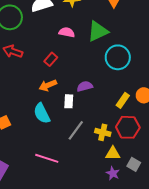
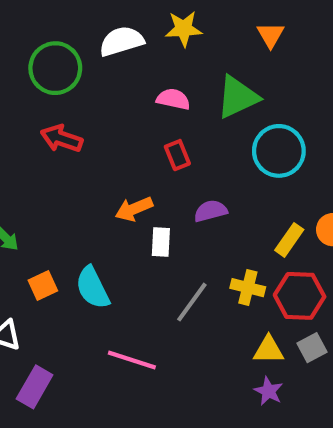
red rectangle: (51, 59) -> (177, 155), moved, turned -64
white rectangle: (69, 101) -> (161, 242), moved
cyan semicircle: (42, 113) -> (93, 288), moved
yellow cross: (103, 132) -> (248, 288), moved
gray square: (134, 164) -> (312, 348), moved, turned 32

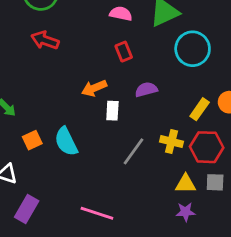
gray square: (312, 348) -> (215, 182), turned 30
pink line: (132, 360) -> (97, 213), moved
purple star: (269, 391) -> (186, 212), turned -30

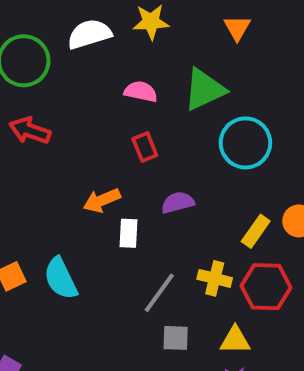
gray square: (215, 182) -> (176, 338), moved

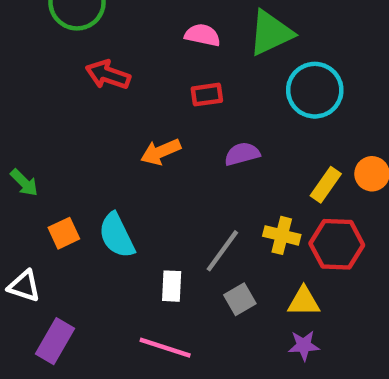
red arrow: (30, 131) -> (108, 75), moved
red rectangle: (145, 147) -> (207, 95), turned -76
white rectangle: (128, 233) -> (172, 286), moved
gray square: (176, 338) -> (240, 299), turned -32

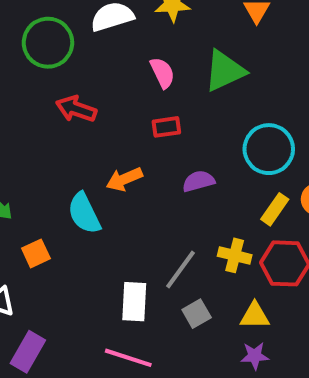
pink semicircle: (202, 35) -> (162, 73), turned 52
cyan circle: (315, 90) -> (269, 149), moved
cyan semicircle: (117, 235) -> (84, 213), moved
white rectangle: (172, 286) -> (134, 302), size x1.4

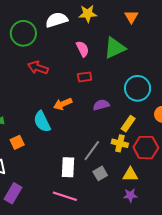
yellow rectangle: (275, 209) -> (128, 124), moved

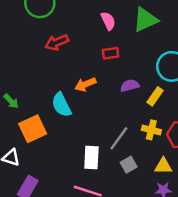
red arrow: (38, 68) -> (57, 42), turned -42
yellow rectangle: (128, 124) -> (155, 96), moved
orange square: (17, 142) -> (33, 129), size x1.6

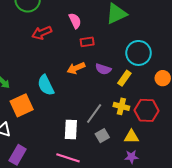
pink semicircle: (108, 21) -> (75, 21), moved
orange arrow: (85, 84) -> (76, 68), moved
purple semicircle: (130, 86) -> (103, 69), turned -147

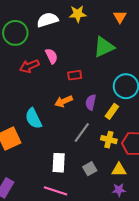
pink semicircle: (75, 21) -> (52, 56), moved
purple semicircle: (103, 69) -> (91, 102), turned 84
gray line: (94, 113) -> (82, 132), moved

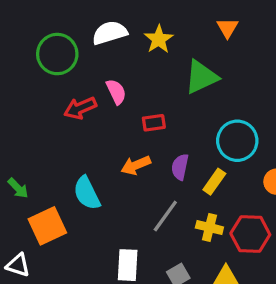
yellow star: (78, 14) -> (159, 39), moved, turned -30

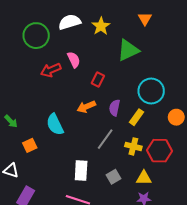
red rectangle: (154, 123) -> (98, 79), turned -56
orange square: (47, 226) -> (30, 145), size x0.6

